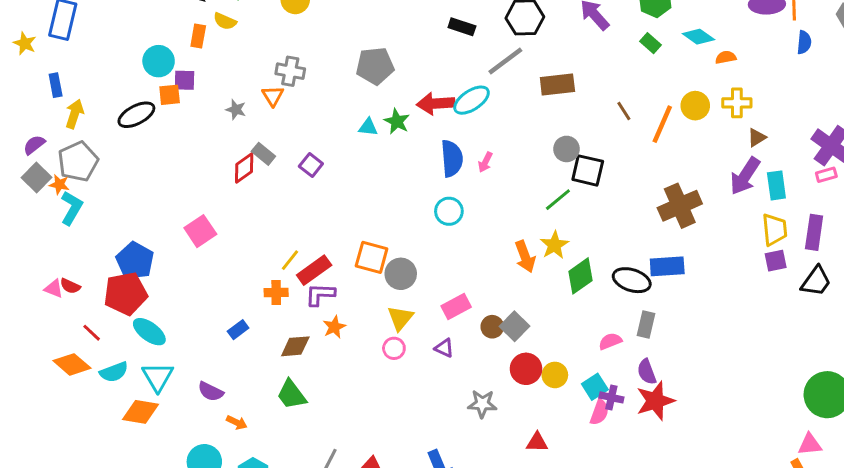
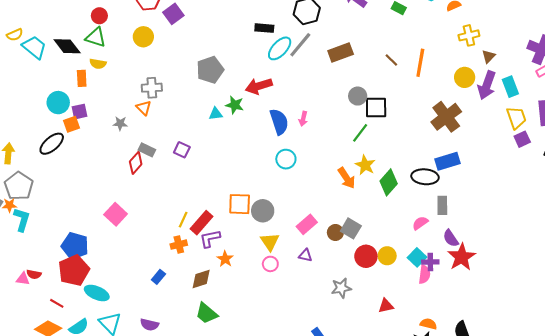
cyan ellipse: (472, 100) -> (280, 48), moved
yellow circle: (695, 106) -> (465, 77), moved

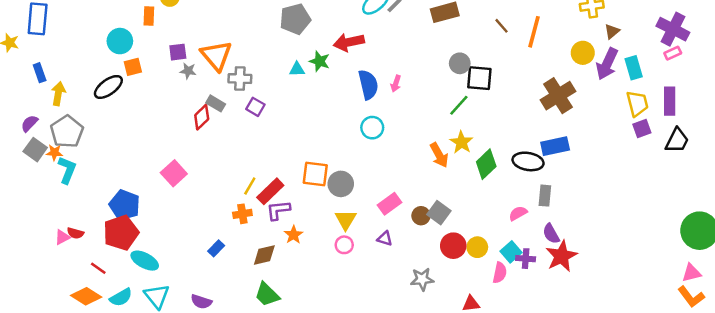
gray cross: (152, 88) -> (240, 79), moved
orange triangle: (144, 108) -> (216, 55), size x1.8
purple square: (79, 112) -> (178, 52), moved
pink semicircle: (424, 274) -> (500, 273), moved
pink triangle: (23, 279) -> (62, 237), turned -40

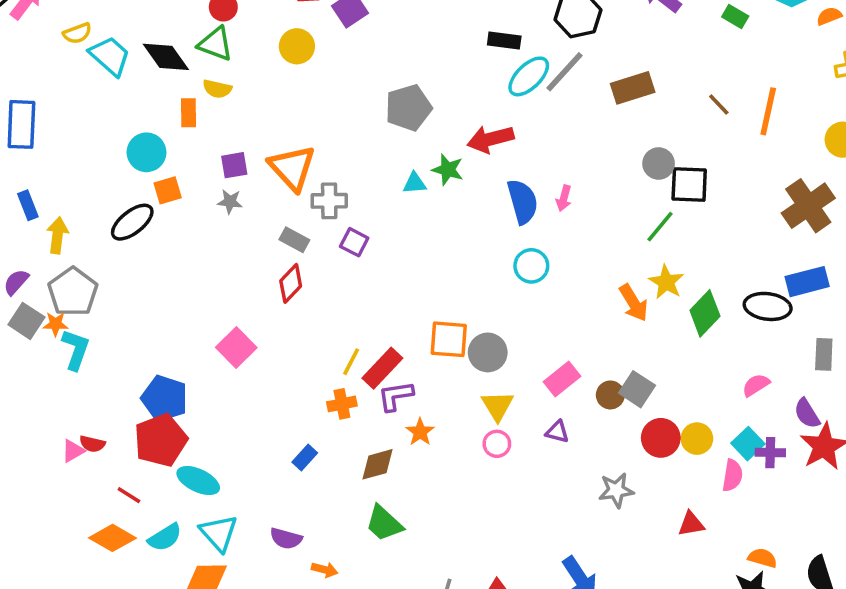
gray star: (188, 71) -> (230, 202), moved
red diamond: (202, 117) -> (291, 283), moved
gray rectangle: (545, 196) -> (824, 354), moved

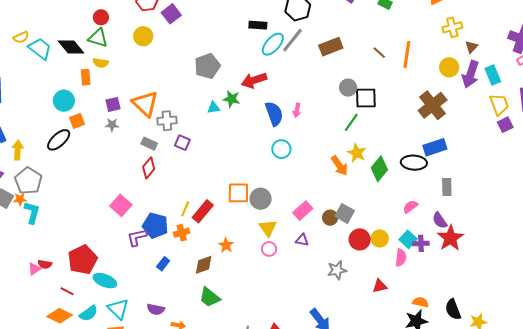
purple L-shape: (395, 396) -> (137, 237), moved
blue pentagon: (164, 398) -> (155, 226), moved

